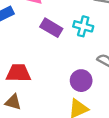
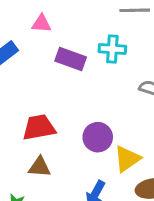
purple circle: (81, 81) -> (98, 137), moved

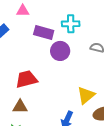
purple circle: (98, 137) -> (60, 51), moved
brown triangle: (40, 167) -> (20, 107), moved

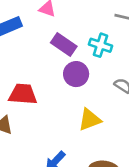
yellow triangle: (86, 95) -> (90, 120), moved

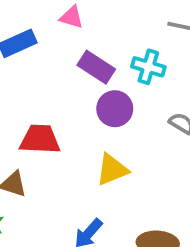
yellow triangle: (90, 120) -> (112, 170), moved

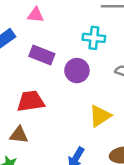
purple rectangle: (96, 67) -> (42, 55), moved
yellow triangle: (112, 170) -> (100, 116), moved

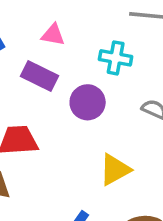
pink triangle: (36, 15) -> (53, 35), moved

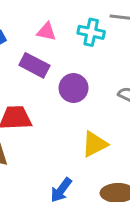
cyan cross: (116, 58) -> (91, 32), moved

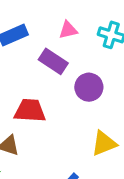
pink triangle: (47, 32) -> (68, 30), turned -30

